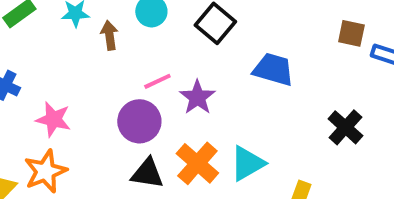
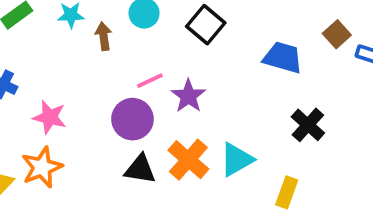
brown square: (351, 33) -> (337, 34), turned 36
blue trapezoid: (273, 69) -> (283, 57), moved
black cross: (345, 127) -> (308, 125), moved

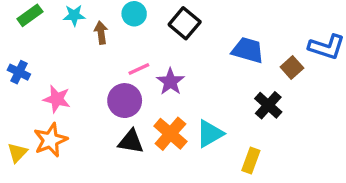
brown square: (337, 34) -> (292, 67), moved

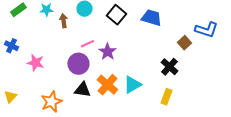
blue trapezoid: (248, 50) -> (151, 18), moved
orange star: (50, 140) -> (51, 102), moved
yellow rectangle: (251, 161) -> (166, 97), moved

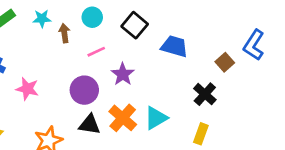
blue trapezoid: (151, 18) -> (174, 46), moved
blue L-shape: (206, 30) -> (254, 45), turned 105
pink line: (87, 44) -> (96, 52), moved

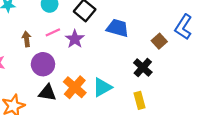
brown arrow: (64, 33) -> (27, 39), moved
purple star: (123, 74) -> (75, 39), moved
yellow rectangle: (201, 134) -> (140, 100), turned -35

